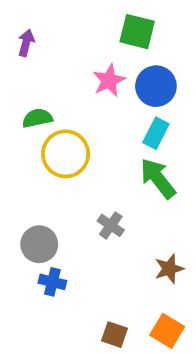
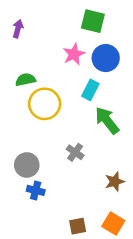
cyan rectangle: (156, 133) -> (90, 90), moved
brown square: (115, 335) -> (78, 226), turned -30

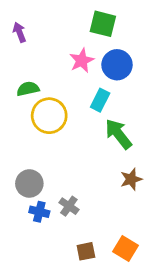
purple arrow: (18, 29) -> (19, 32), turned -36
gray cross: (75, 152) -> (69, 206), moved
brown star: (115, 182) -> (131, 179), moved

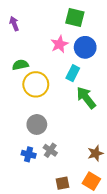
brown star: (131, 179) -> (95, 153), moved
gray circle: (29, 183) -> (37, 124), moved

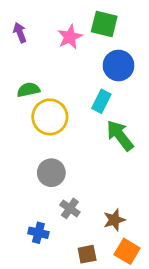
pink star: (59, 44) -> (70, 37), moved
brown star: (95, 153) -> (114, 220), moved
blue cross: (29, 154) -> (38, 233), moved

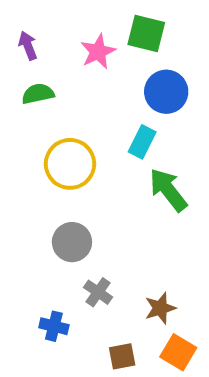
green semicircle: (28, 90) -> (38, 94), moved

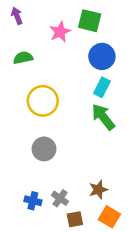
purple arrow: (28, 46) -> (17, 16), moved
cyan rectangle: (142, 142) -> (102, 87), moved
gray cross: (98, 292) -> (60, 198), moved

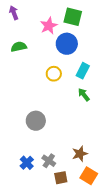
blue circle: (102, 56) -> (67, 44), moved
yellow circle: (43, 101) -> (54, 74), moved, size x0.6
green arrow: (103, 117) -> (84, 95), size x0.6
blue cross: (33, 201) -> (27, 163), turned 32

